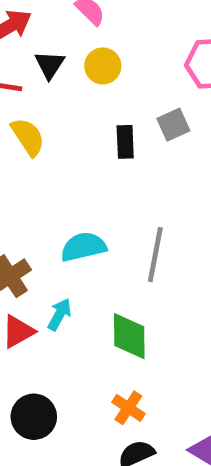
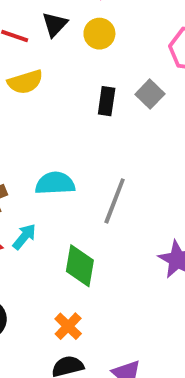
gray square: (173, 125) -> (150, 94), turned -32
yellow semicircle: (28, 137) -> (25, 82), turned 96

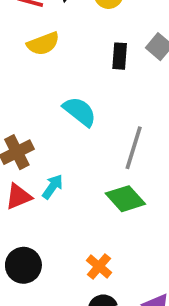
cyan semicircle: (55, 183) -> (80, 112), moved, turned 45
green diamond: (80, 266) -> (125, 199), moved, turned -48

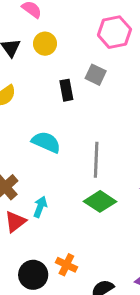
orange cross: (99, 266) -> (66, 265), moved

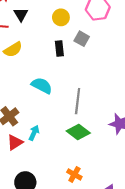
yellow circle: (45, 44) -> (61, 17), moved
orange cross: (66, 265) -> (74, 174), moved

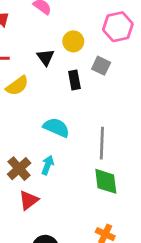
black triangle: (21, 14) -> (46, 57), moved
green diamond: (78, 132) -> (106, 181), turned 50
cyan arrow: (34, 133) -> (48, 165), moved

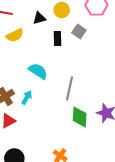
black triangle: (46, 57) -> (39, 18), turned 40
green diamond: (106, 181) -> (80, 117), moved

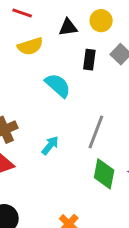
cyan semicircle: (38, 71) -> (58, 85), moved
cyan arrow: (27, 97) -> (50, 145), moved

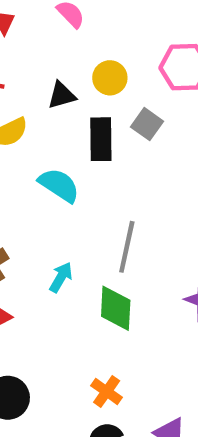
black rectangle: (89, 60) -> (101, 139), size x1.4
green diamond: (104, 174) -> (116, 308), moved

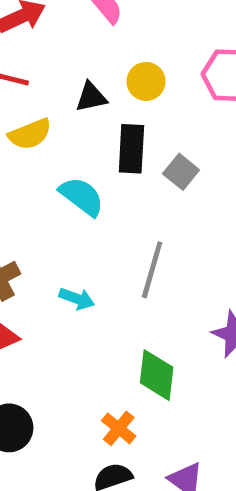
gray square: (147, 124) -> (181, 172), moved
cyan arrow: (61, 277) -> (77, 299), turned 76
green diamond: (116, 308) -> (157, 375), moved

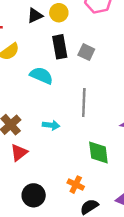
black triangle: (91, 97) -> (35, 16), moved
orange cross: (119, 428) -> (76, 185), moved

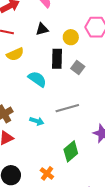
yellow circle: (59, 13) -> (71, 37), moved
gray line: (84, 103) -> (67, 108), turned 60
green diamond: (98, 153) -> (71, 151), turned 45

